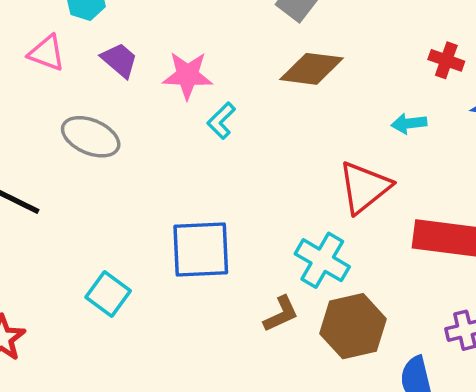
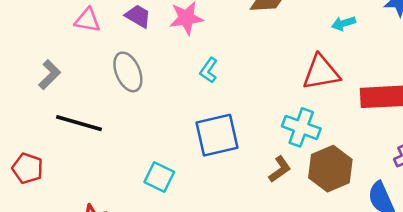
cyan L-shape: (221, 121) -> (209, 70), moved
gray ellipse: (91, 137) -> (128, 72), turned 54
red triangle: (365, 187) -> (321, 72), turned 39

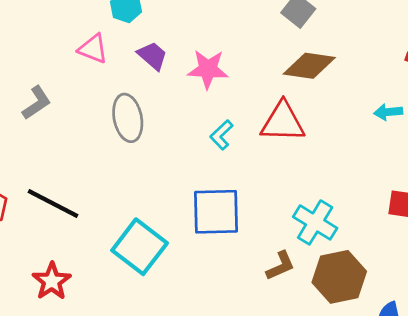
red triangle: (321, 72) -> (283, 122), moved
black line: (79, 123) -> (53, 204), moved
cyan square: (159, 177) -> (140, 247), size x1.5

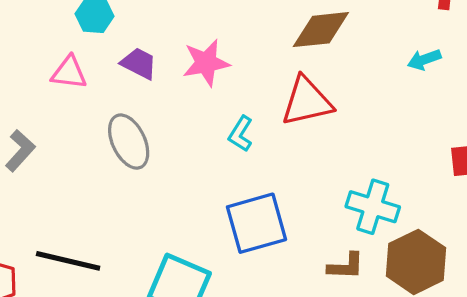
brown L-shape: (281, 266) -> (346, 266), turned 40

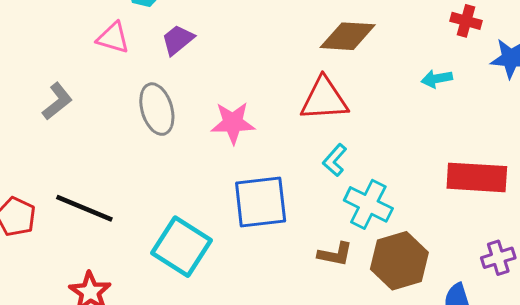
purple trapezoid: (139, 63) -> (178, 40), turned -76
pink star: (206, 63) -> (233, 123), moved
cyan L-shape: (241, 134) -> (335, 160), moved

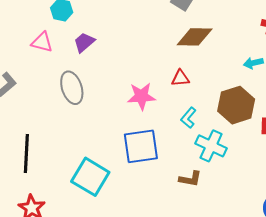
red triangle: (324, 99) -> (180, 78), size x0.6
pink star: (233, 123) -> (141, 96), moved
black line: (84, 208) -> (26, 154), turned 72
brown hexagon: (399, 261) -> (236, 105), moved

